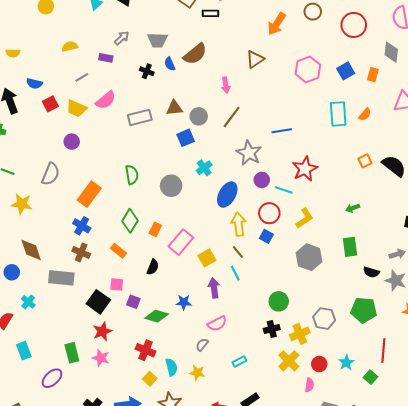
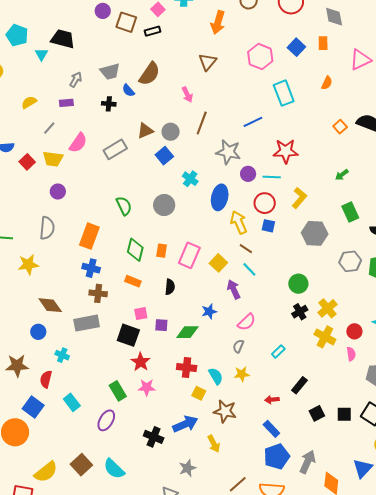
cyan rectangle: (338, 114) -> (284, 93), moved
red star: (305, 169) -> (286, 151), turned -30
gray hexagon: (324, 319) -> (350, 261), moved

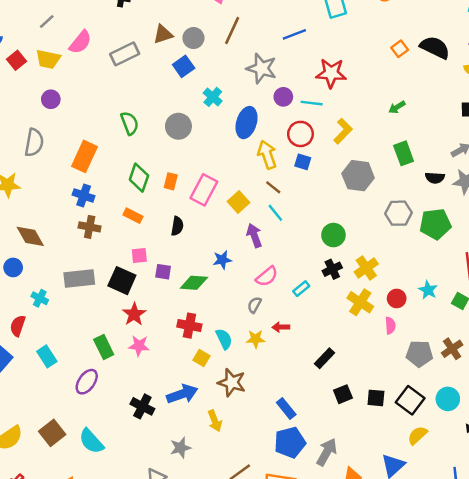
gray rectangle: (87, 323) -> (79, 278), moved
cyan rectangle: (278, 352) -> (301, 289), moved
red arrow: (272, 400) -> (281, 327), moved

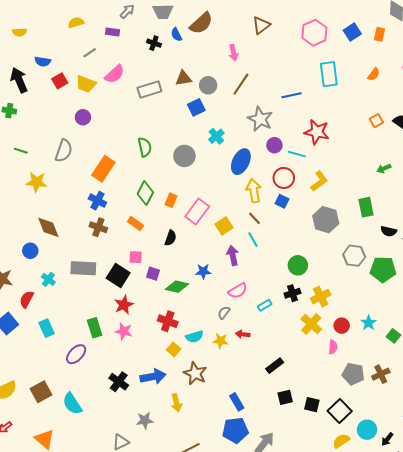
green arrow: (397, 107) -> (384, 168), moved
cyan semicircle: (224, 339) -> (194, 337), turned 90
cyan circle: (448, 399) -> (367, 430), moved

